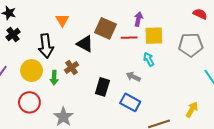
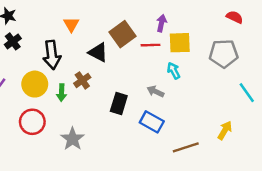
brown square: (106, 28) -> (122, 34), turned 30

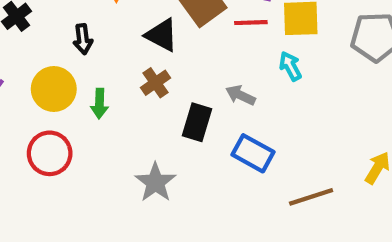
black arrow: (52, 55) -> (83, 39), size x0.6
brown cross: (82, 80) -> (155, 83), moved
gray arrow: (155, 91) -> (241, 95), moved
gray star: (73, 139) -> (155, 182), moved

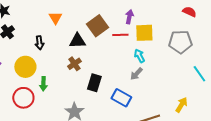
black triangle: (162, 35) -> (77, 41), turned -30
gray arrow: (241, 95) -> (136, 74), moved, turned -72
green arrow: (99, 104) -> (43, 84), moved

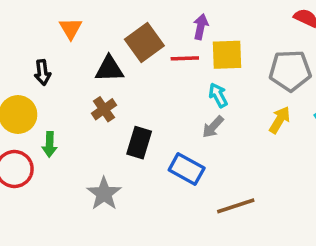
yellow arrow: (181, 105) -> (280, 120), moved

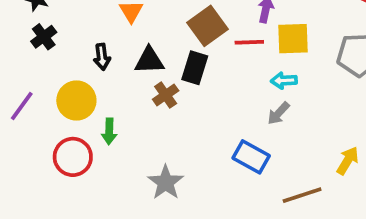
black triangle: (109, 69) -> (149, 60), moved
cyan arrow: (218, 95) -> (284, 80), turned -65
yellow arrow: (280, 120) -> (348, 161), moved
black rectangle: (139, 143) -> (195, 68), moved

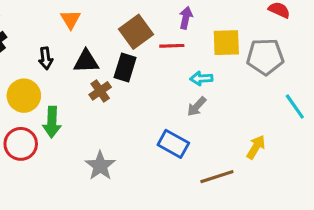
yellow square: (293, 39) -> (226, 43), moved
green arrow: (109, 131) -> (52, 122), size x1.4

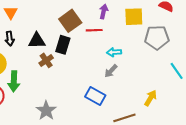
orange triangle: (71, 19) -> (11, 12), moved
yellow square: (226, 43) -> (134, 17), moved

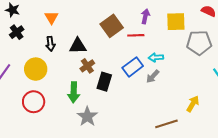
black rectangle: (63, 45) -> (104, 82), moved
green arrow: (14, 81) -> (74, 92), moved
blue rectangle: (95, 96) -> (133, 67), moved, turned -66

